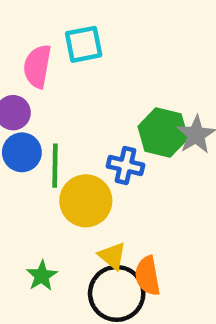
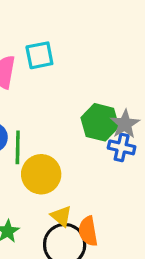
blue cross: (125, 166) -> (122, 147), moved

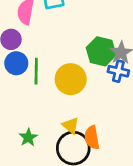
yellow circle: (41, 174) -> (71, 79), moved

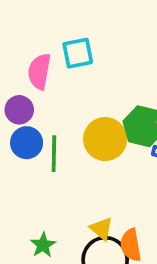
yellow circle: (71, 79) -> (105, 139), moved

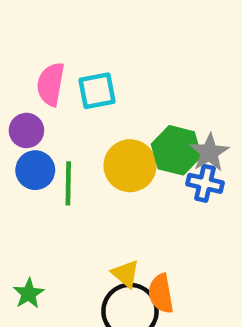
cyan square: (78, 53) -> (97, 91), moved
green star: (43, 245) -> (29, 294), moved

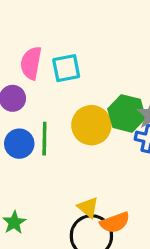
blue circle: (35, 170) -> (19, 144), moved
orange semicircle: (161, 294) -> (115, 222), turned -100

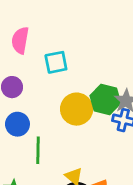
pink semicircle: (31, 63) -> (20, 40), moved
green line: (44, 139) -> (38, 150), moved

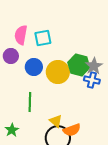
pink semicircle: (20, 40) -> (21, 35), moved
blue circle: (17, 124) -> (34, 67), moved

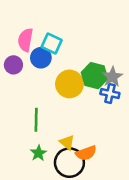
cyan square: (43, 38) -> (52, 43), turned 36
blue circle: (34, 67) -> (41, 58), moved
green star: (12, 130) -> (38, 153), moved

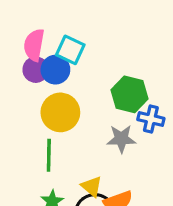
purple circle: (13, 65) -> (36, 70), moved
gray star: (112, 77) -> (121, 139), moved, turned 30
yellow circle: (69, 84) -> (60, 112), moved

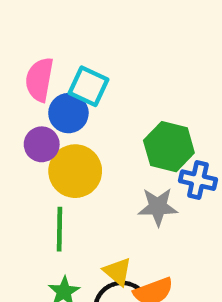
purple circle: (36, 70) -> (42, 144), moved

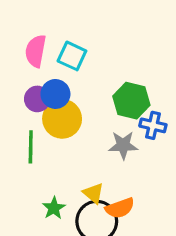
blue circle: (68, 113) -> (55, 94), moved
green line: (60, 229) -> (31, 147), moved

